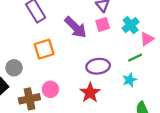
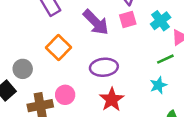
orange square: (44, 49) -> (58, 47), turned -30
purple ellipse: (98, 66) -> (104, 67), moved

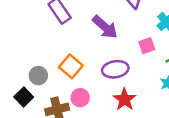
pink square: (128, 20) -> (147, 46), moved
orange square: (58, 47) -> (71, 66), moved

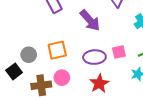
pink square: (147, 46) -> (119, 52), moved
orange square: (71, 66) -> (57, 50), turned 30

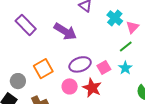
pink square: (119, 52) -> (104, 68), moved
pink circle: (62, 78) -> (70, 86), moved

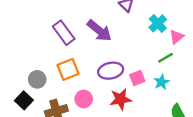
purple rectangle: (26, 25) -> (64, 33), moved
pink circle: (70, 86) -> (84, 99), moved
red star: (92, 88) -> (121, 99), turned 30

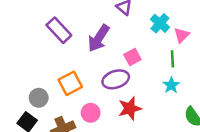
purple arrow: (99, 31) -> (99, 38), turned 90
purple rectangle: (64, 33) -> (59, 30), moved
green line: (166, 58) -> (172, 59), turned -56
pink square: (137, 78) -> (132, 57), moved

